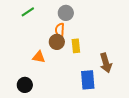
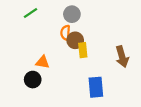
brown circle: (57, 42) -> (75, 40), moved
brown arrow: (106, 63) -> (122, 57), moved
black circle: (25, 85) -> (33, 80), moved

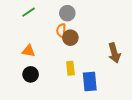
yellow rectangle: (83, 50) -> (70, 68), moved
orange triangle: (42, 62) -> (29, 51), moved

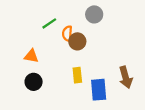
green line: (29, 12) -> (49, 23), moved
gray circle: (67, 13) -> (94, 14), moved
brown arrow: (114, 53) -> (126, 77), moved

